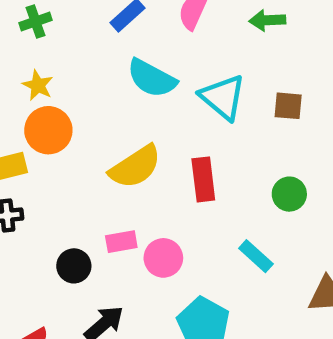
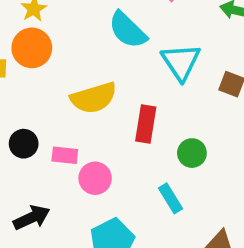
green circle: (289, 194) -> (192, 153), moved
black circle: (74, 266) -> (24, 144), moved

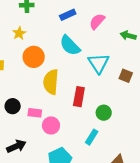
orange circle: (32, 48) -> (34, 57), moved
yellow semicircle: (94, 98) -> (51, 82), turned 110
cyan rectangle: (170, 198) -> (92, 137), turned 63

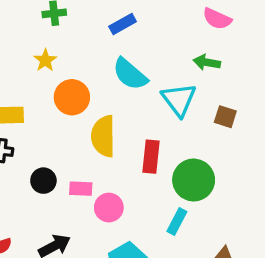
pink semicircle: (97, 21) -> (217, 19), moved, turned -102
green arrow: (128, 36) -> (207, 62), moved
green circle: (104, 113) -> (194, 180), size x1.6

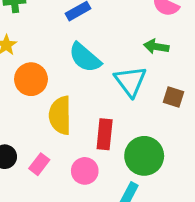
pink rectangle: (81, 189) -> (39, 164), turned -55
pink circle: (109, 208) -> (85, 171), moved

